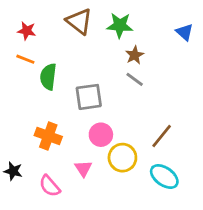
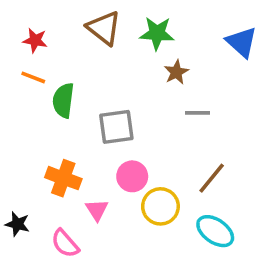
blue triangle: (185, 32) -> (242, 42), size x1.4
gray line: (135, 79) -> (198, 113), moved, turned -36
pink triangle: (83, 168) -> (97, 210), moved

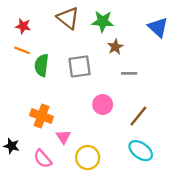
gray square: (116, 127) -> (80, 66), moved
pink circle: (132, 176) -> (103, 104), moved
yellow circle: (160, 206) -> (88, 158), moved

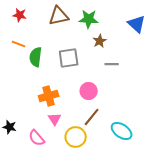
brown triangle: (68, 18) -> (59, 16), turned -50
red star: (23, 26) -> (20, 15), moved
orange cross: (42, 116) -> (49, 96), moved, turned -36
brown line: (138, 116) -> (92, 117), moved

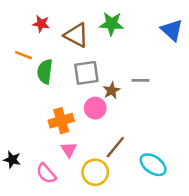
red star: (20, 15) -> (41, 24), moved
brown triangle: (59, 16) -> (76, 35), moved, turned 40
brown star: (100, 41) -> (112, 90), moved
pink circle: (89, 91) -> (95, 108), moved

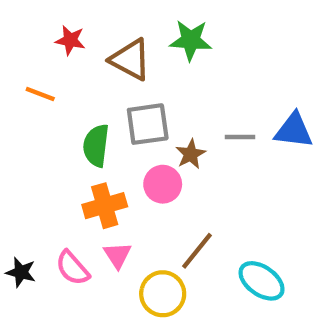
blue triangle: (172, 30) -> (294, 130), moved, turned -35
green semicircle: (45, 72) -> (96, 146), moved
pink semicircle: (46, 174) -> (72, 268), moved

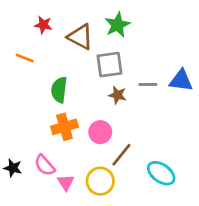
green star: (191, 40) -> (117, 25), turned -30
gray square: (148, 124) -> (109, 65), moved
brown star: (191, 154) -> (117, 95), turned -30
pink circle: (163, 184) -> (100, 132), moved
pink triangle: (118, 255) -> (66, 182), moved

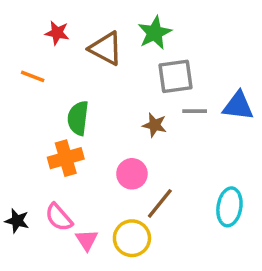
gray square: (109, 65) -> (175, 76), moved
orange cross: (64, 127) -> (66, 158), moved
cyan ellipse: (161, 173) -> (229, 207), moved, turned 64

